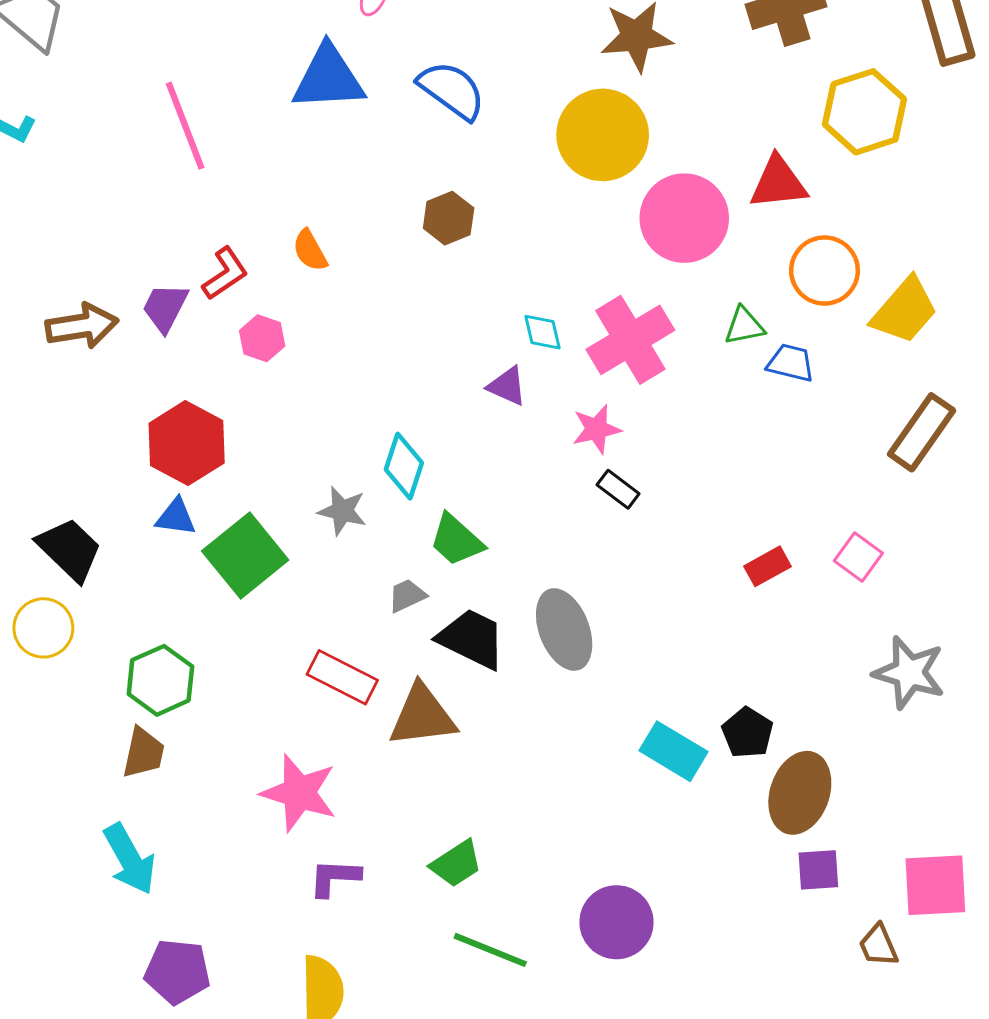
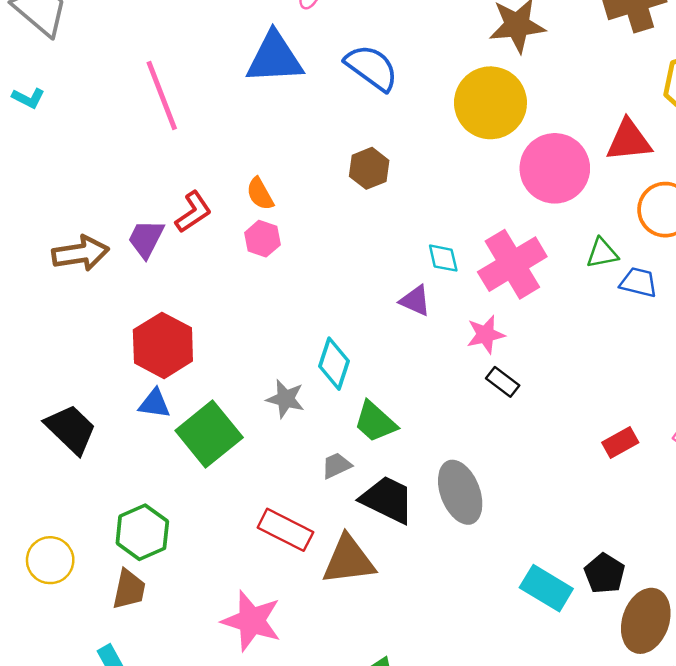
pink hexagon: (262, 338) -> (262, 239), moved
yellow circle: (43, 628) -> (50, 560), moved

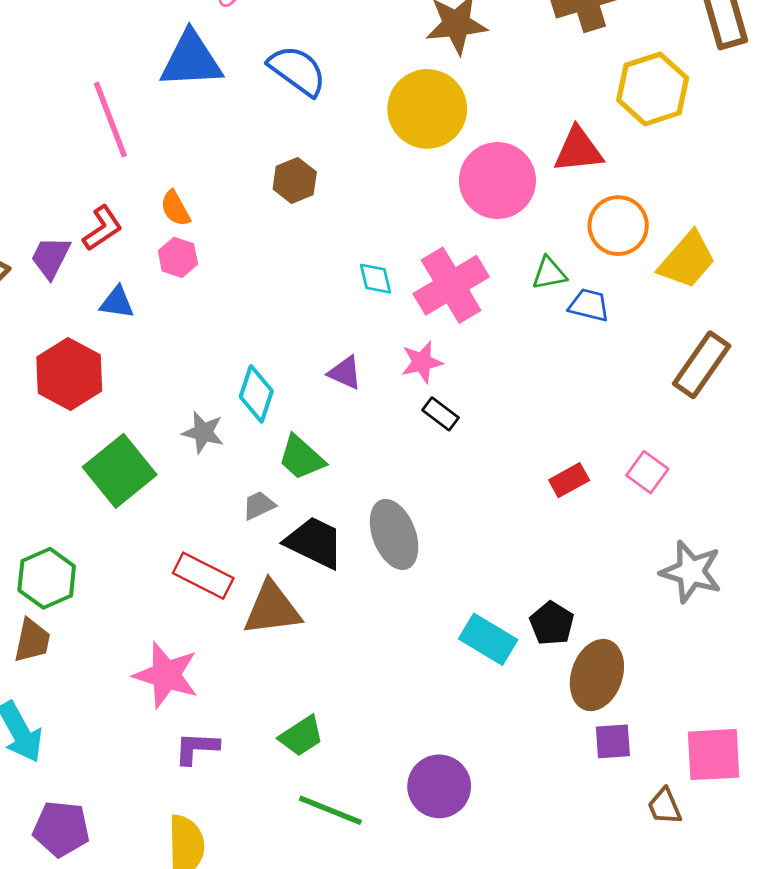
pink line: (162, 96) -> (110, 120), moved
purple triangle: (415, 301) -> (345, 373), moved
blue triangle: (154, 404) -> (117, 302), moved

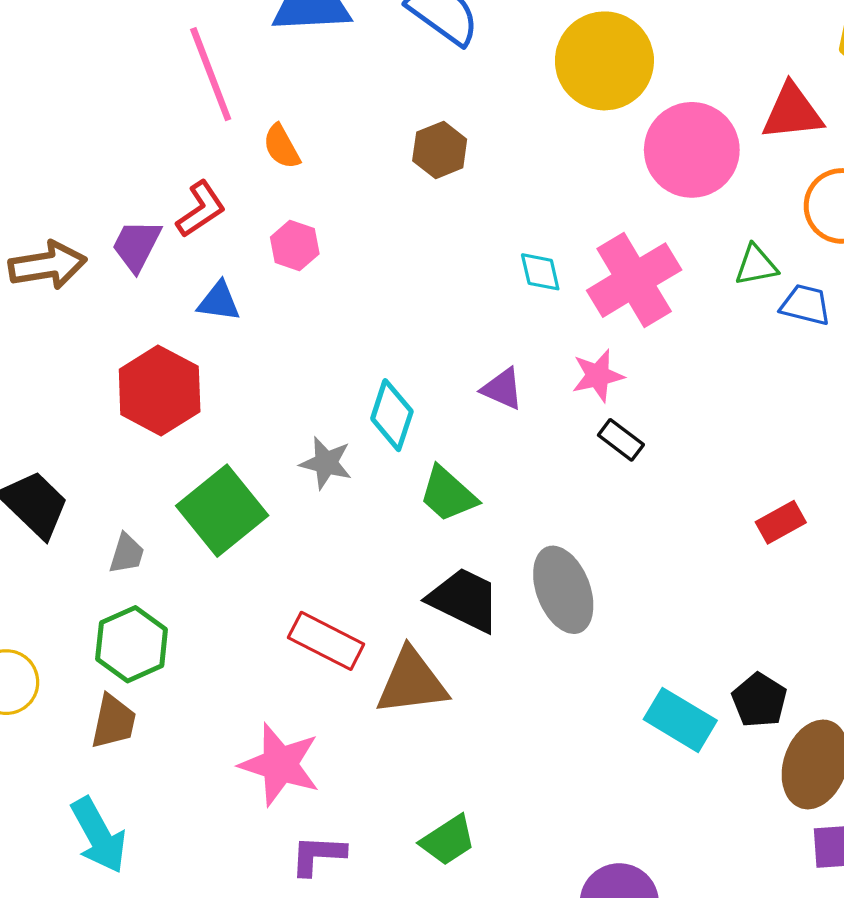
orange semicircle: (175, 208) -> (282, 147), moved
gray trapezoid: (259, 505) -> (127, 554), moved, turned 132

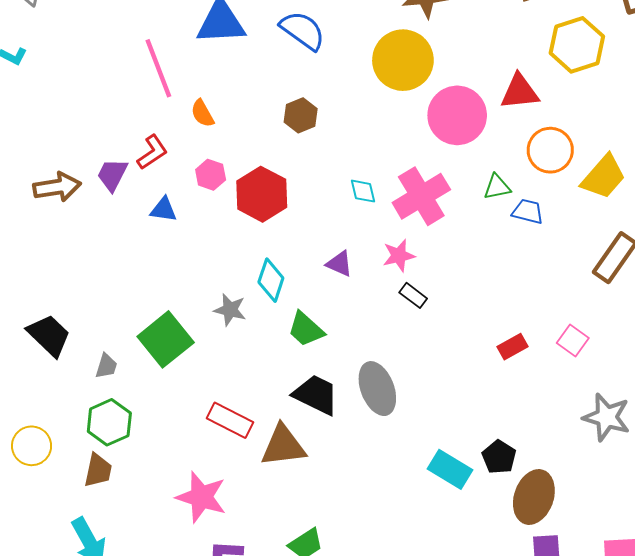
red hexagon: (160, 390) -> (262, 194), moved

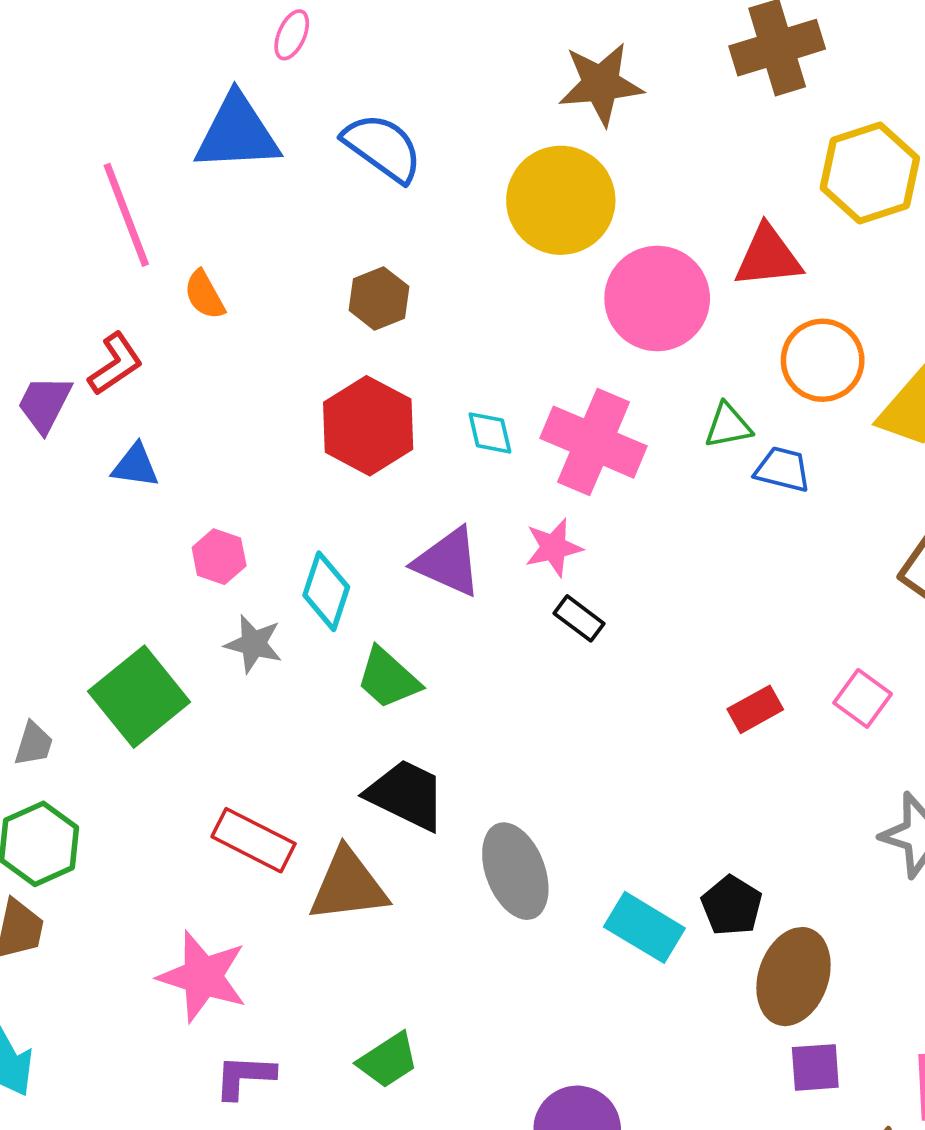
pink hexagon: (211, 175) -> (219, 557), moved
red hexagon: (262, 194) -> (368, 426), moved
pink cross: (421, 196) -> (594, 442), turned -36
purple triangle: (339, 264) -> (448, 562), size x1.5
gray ellipse: (377, 389) -> (515, 871), moved

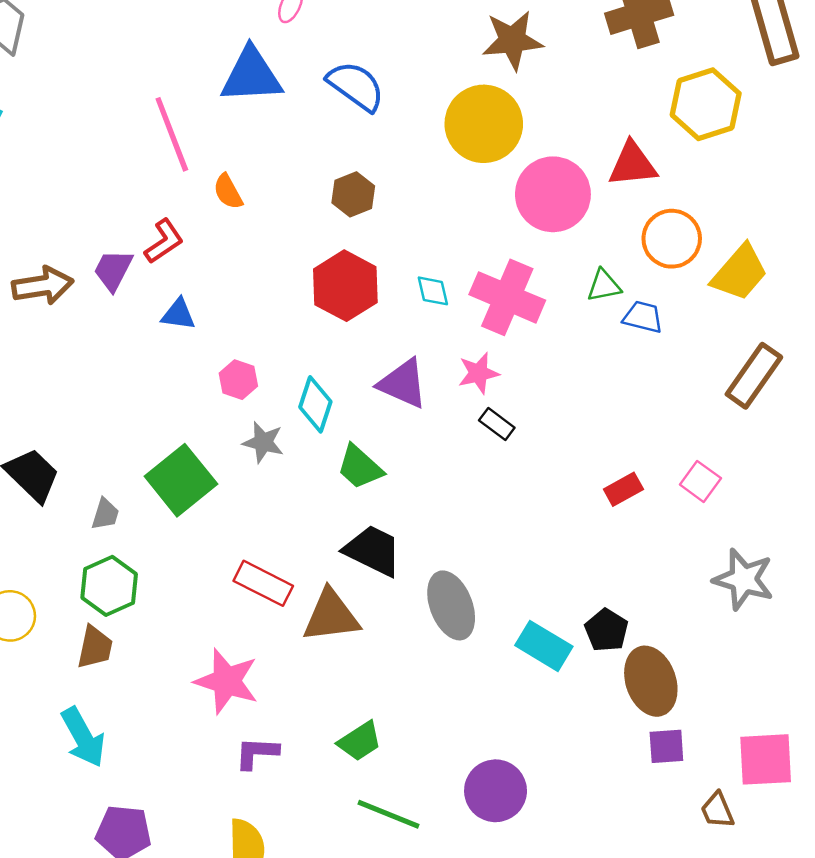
brown ellipse: (794, 977) -> (651, 681), turned -38

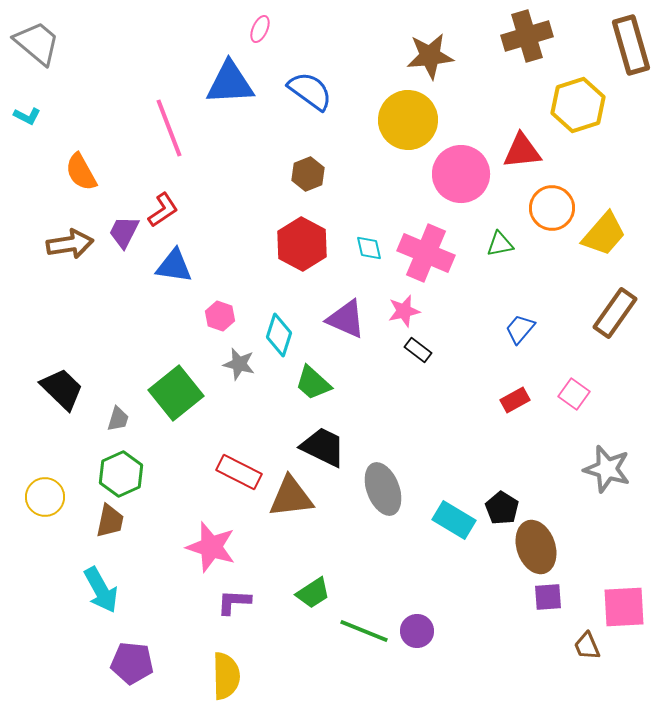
orange semicircle: (228, 192) -> (81, 172), moved, size x1.4
blue triangle: (178, 314) -> (174, 266), size x1.4
blue trapezoid: (643, 317) -> (520, 329), moved, turned -64
purple circle: (496, 791) -> (417, 631), size x0.7
green line: (388, 814) -> (364, 631), moved

